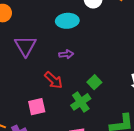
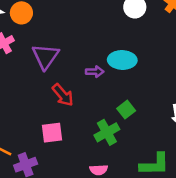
cyan ellipse: (67, 21) -> (122, 60), moved
red arrow: (53, 80) -> (63, 95), moved

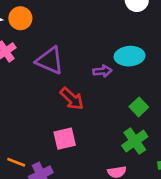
purple triangle: (45, 56) -> (50, 61), turned -36
green cross: (107, 132) -> (135, 141), moved

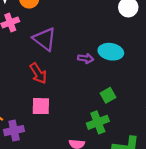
red arrow: (72, 99) -> (38, 73), moved

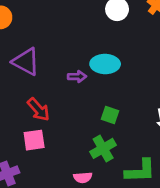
red arrow: (38, 73) -> (38, 109), moved
green square: (108, 95) -> (110, 115), turned -32

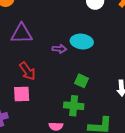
purple triangle: (26, 62) -> (22, 34), turned -35
green cross: (103, 148) -> (74, 106), turned 30

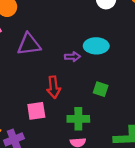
red arrow: (27, 71) -> (54, 87), moved, turned 36
green cross: (74, 106) -> (78, 119), moved

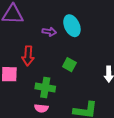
cyan ellipse: (96, 46) -> (72, 26), turned 55

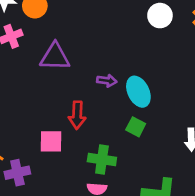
cyan ellipse: (72, 26) -> (138, 92), moved

